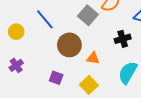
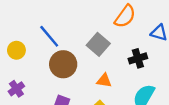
gray square: (88, 15) -> (98, 44), moved
brown circle: (69, 45) -> (63, 64), moved

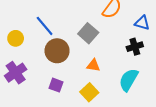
black cross: (138, 58) -> (135, 47), moved
purple cross: (16, 89) -> (16, 73), size x1.5

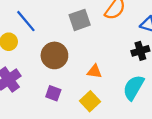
blue line: (45, 26) -> (26, 21), moved
gray square: (88, 33) -> (80, 20), moved, turned 30

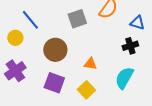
purple square: (53, 93) -> (54, 83), size x1.5

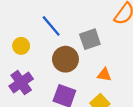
gray square: (77, 19) -> (90, 39), moved
blue line: (30, 20) -> (51, 26), moved

